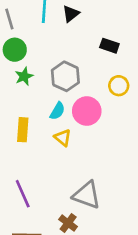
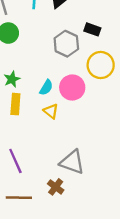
green star: (24, 76) -> (12, 79), moved
gray hexagon: (65, 76) -> (66, 44), moved
yellow circle: (119, 86) -> (101, 65), size x1.5

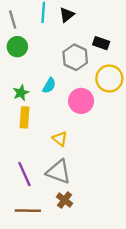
cyan semicircle: (46, 87) -> (49, 86), moved
yellow triangle: (51, 111) -> (60, 139), moved
gray triangle: (72, 162) -> (59, 172), moved

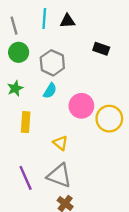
black triangle: (67, 15) -> (67, 21), turned 35
gray hexagon: (75, 57) -> (52, 63), moved
yellow circle: (109, 79) -> (109, 119), moved
green star: (21, 93) -> (15, 88), moved

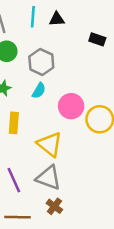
black rectangle: (101, 49) -> (97, 39), moved
yellow triangle: (60, 143) -> (50, 144), size x1.6

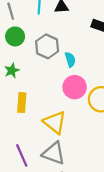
cyan semicircle: (39, 91) -> (70, 60), moved, turned -48

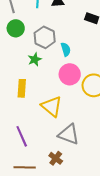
green star: (12, 71) -> (35, 59), moved
gray triangle: (54, 153) -> (69, 134), moved

